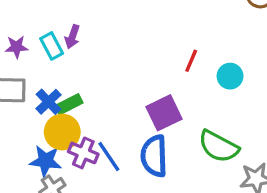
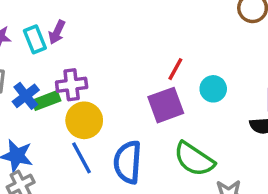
purple square: (164, 113) -> (166, 105), moved
yellow circle: (62, 132) -> (84, 120), moved
purple cross: (83, 153) -> (72, 85), moved, turned -36

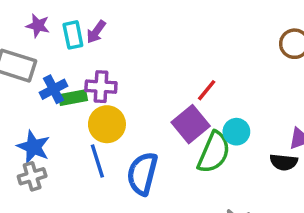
cyan circle: (213, 89) -> (236, 132), moved
purple square: (166, 105) -> (191, 124), turned -30
green semicircle: (194, 159) -> (214, 152), moved, turned -111

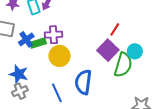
blue line: (97, 161) -> (57, 93), moved

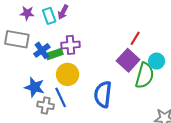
yellow circle: (59, 56) -> (68, 74), moved
gray cross: (20, 91) -> (46, 105), moved, turned 35
blue line: (57, 93) -> (61, 97), moved

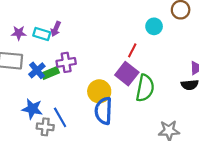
cyan rectangle: (49, 16) -> (42, 34), turned -49
cyan circle: (157, 61) -> (154, 26), moved
yellow circle: (68, 74) -> (99, 91), moved

